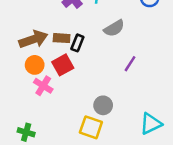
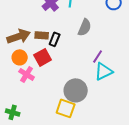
gray semicircle: (114, 28) -> (85, 27), turned -36
gray circle: (103, 105) -> (76, 90), size x1.5
cyan triangle: (151, 124) -> (104, 71), moved

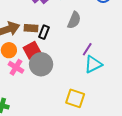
gray circle: (76, 90) -> (41, 64), moved
yellow square: (66, 108) -> (75, 98), moved

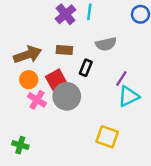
gray semicircle: (74, 20) -> (106, 44), turned 54
brown rectangle: (31, 28) -> (64, 50), moved
black rectangle: (44, 32) -> (86, 68), moved

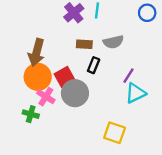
brown rectangle: (64, 50) -> (84, 44), moved
brown arrow: (27, 55) -> (37, 52), turned 124
orange circle: (29, 80) -> (38, 77), size x1.5
green cross: (20, 145) -> (31, 114), moved

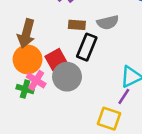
black rectangle: (94, 65) -> (87, 47), size x1.5
purple line: (129, 76) -> (124, 96), moved
green cross: (31, 114) -> (25, 89), moved

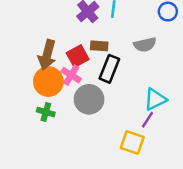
gray semicircle: (108, 22) -> (145, 45), moved
red square: (56, 59) -> (78, 56), moved
pink cross: (36, 80) -> (71, 75), moved

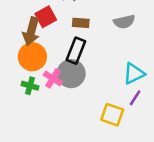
red square: (78, 56) -> (46, 17), moved
black rectangle: (109, 69) -> (76, 51), moved
pink cross: (71, 75) -> (53, 78), moved
purple line: (148, 120) -> (135, 98), moved

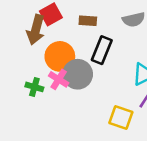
black rectangle: (76, 51) -> (102, 50), moved
orange circle: (32, 57) -> (60, 56), moved

